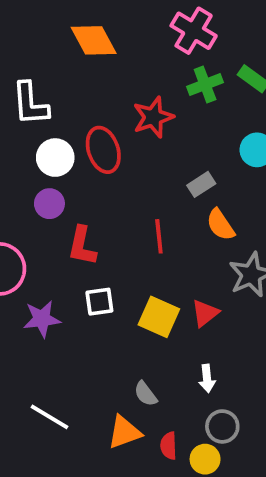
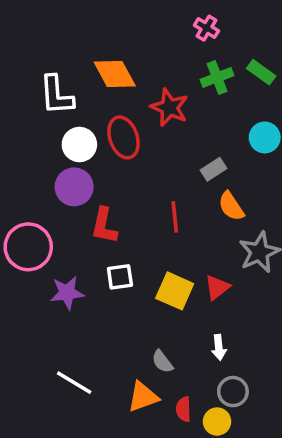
pink cross: (194, 31) -> (206, 28), size x0.6
orange diamond: (94, 40) -> (115, 74), moved
red star: (153, 117) -> (169, 107), turned -30
purple circle: (49, 204) -> (74, 187), size x1.4

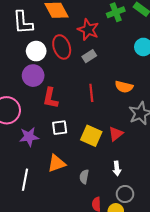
gray rectangle: (214, 169) -> (89, 56), moved
orange semicircle: (231, 206) -> (124, 87), turned -42
gray semicircle: (162, 362) -> (84, 177), turned 48
white line: (74, 383) -> (25, 180), moved, turned 70
orange triangle: (143, 397) -> (57, 163), moved

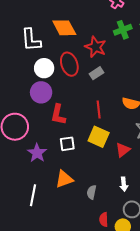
yellow square: (91, 136) -> (99, 137), moved
purple star: (29, 137) -> (37, 153), turned -30

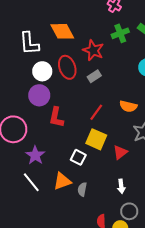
red line: (99, 110) -> (96, 112), turned 42
white square: (67, 144) -> (78, 157), moved, turned 35
gray semicircle: (92, 192) -> (82, 189), moved
white line: (33, 195) -> (31, 182), moved, turned -50

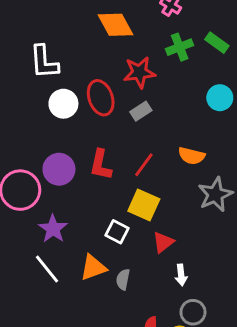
orange diamond: (62, 31) -> (116, 25), moved
red star: (93, 50) -> (139, 72), turned -30
purple circle: (39, 95) -> (59, 169), moved
red L-shape: (56, 117) -> (101, 165), moved
red triangle: (120, 152) -> (163, 242), moved

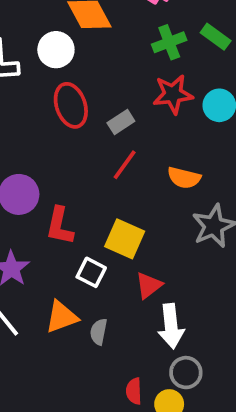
red star: (139, 72) -> (173, 94), moved
white circle: (63, 104) -> (56, 50), moved
red L-shape: (101, 165) -> (60, 226), moved
red line: (144, 165) -> (125, 165), moved
white arrow: (181, 275) -> (171, 326), size x1.6

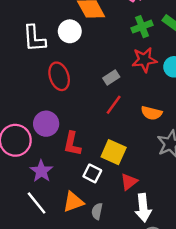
red ellipse: (71, 105) -> (59, 76), moved

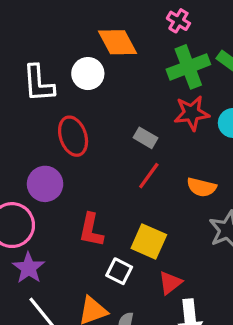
green cross: (142, 27) -> (188, 67), size x1.4
gray rectangle: (111, 77) -> (146, 138), turned 63
purple circle: (46, 124) -> (45, 184), moved
purple star: (41, 171) -> (29, 268), moved

